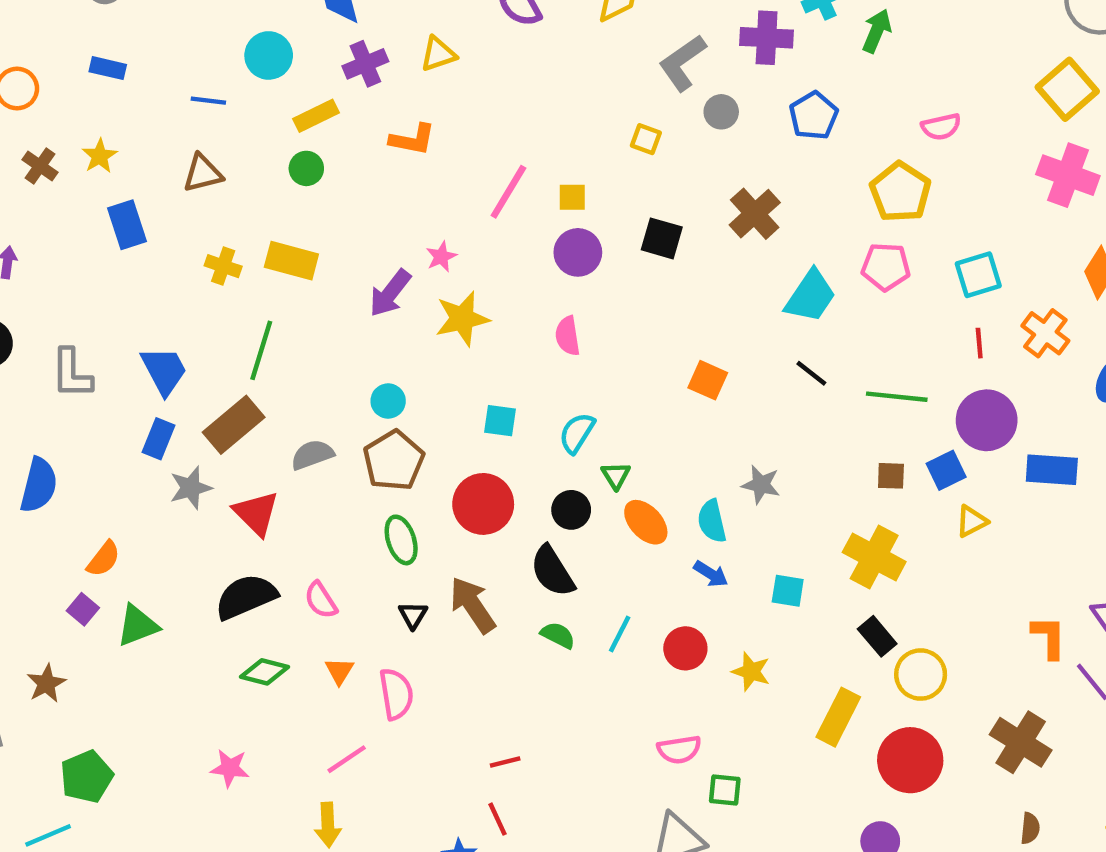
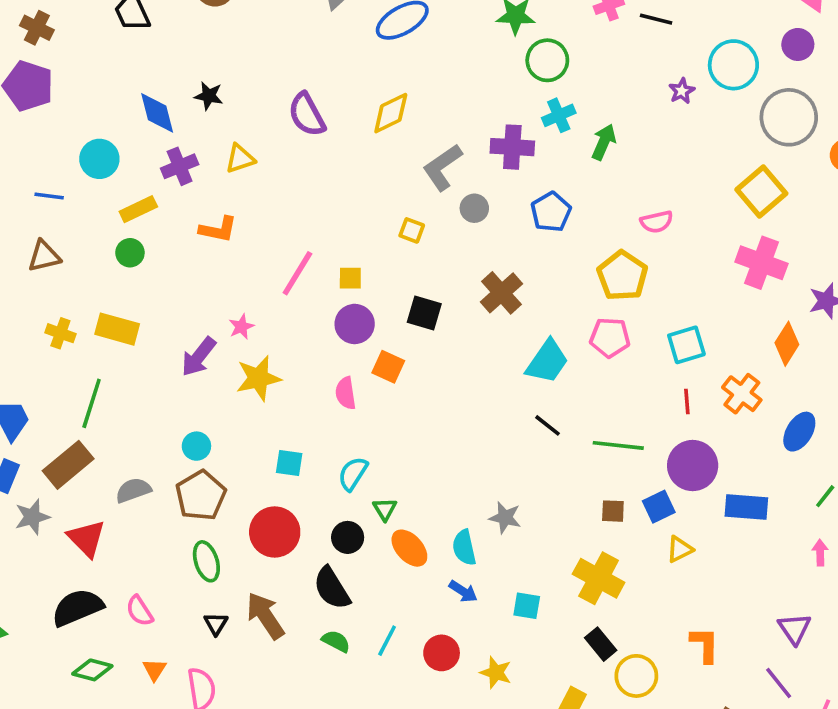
orange square: (708, 380) -> (388, 367), moved
orange L-shape: (1049, 637) -> (705, 645), moved

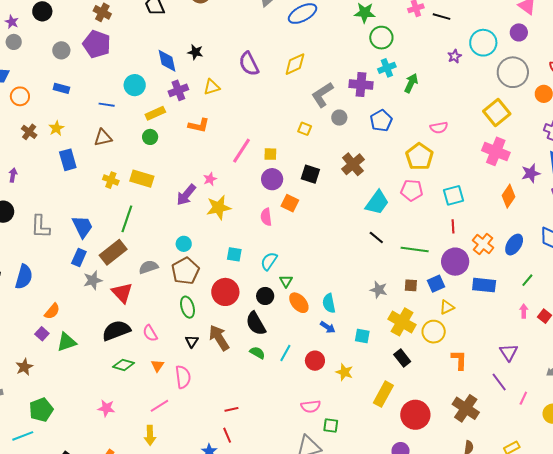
orange cross: (742, 394) -> (483, 244), moved
gray star: (505, 518) -> (379, 290), moved
yellow circle: (636, 676) -> (434, 332), moved

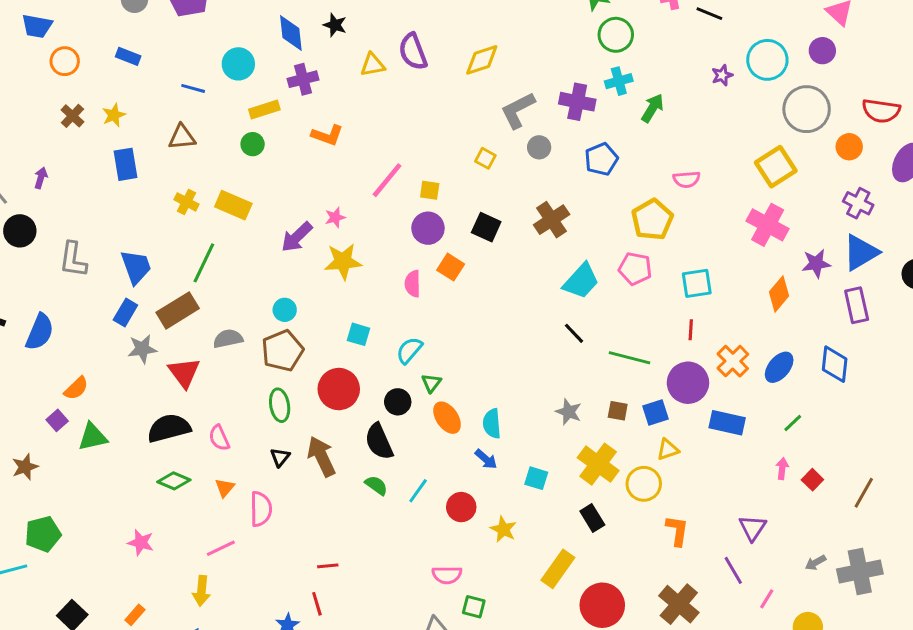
yellow triangle: (212, 87) -> (373, 65), moved

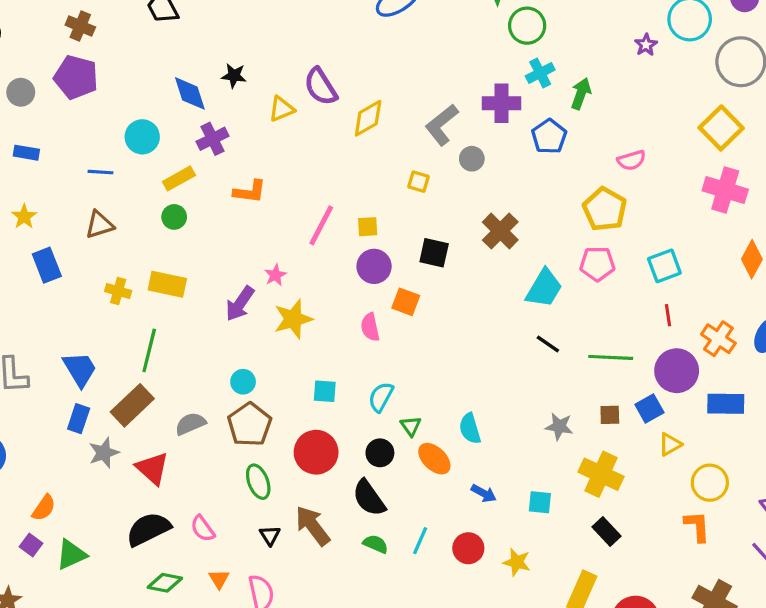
yellow diamond: (482, 60) -> (368, 118), moved
blue pentagon: (601, 159) -> (549, 136), moved
cyan semicircle: (492, 424) -> (470, 428), moved
yellow circle: (644, 484) -> (710, 483), moved

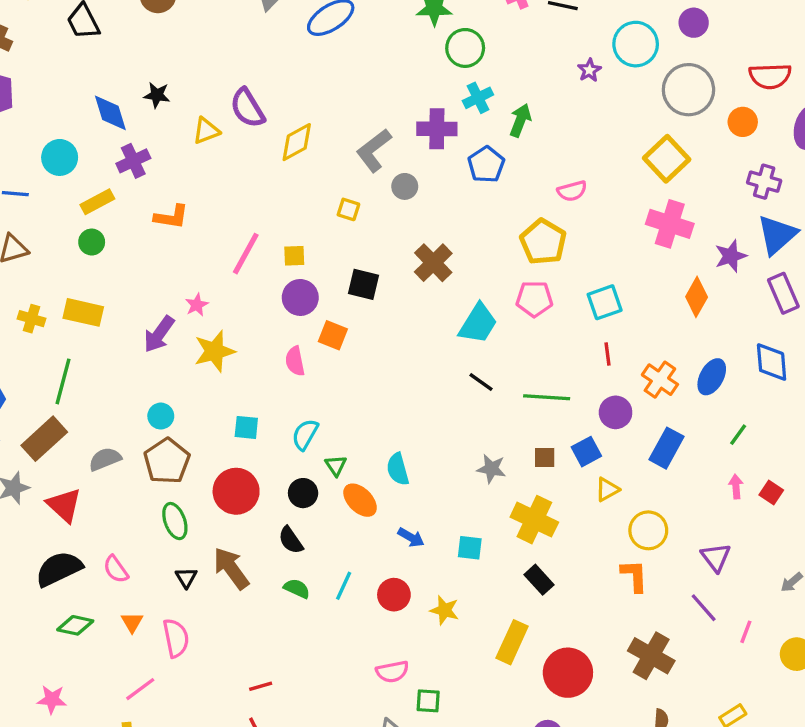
purple circle: (677, 371) -> (616, 412), size x0.7
blue rectangle: (726, 404) -> (667, 448), turned -63
black semicircle: (369, 498) -> (291, 540), size x0.7

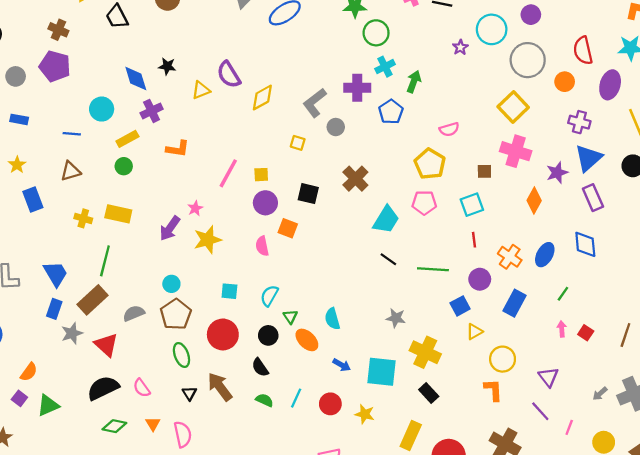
red semicircle: (770, 76) -> (583, 51), turned 80
brown square: (545, 457) -> (484, 171), moved
cyan square: (470, 548) -> (382, 372), size x1.8

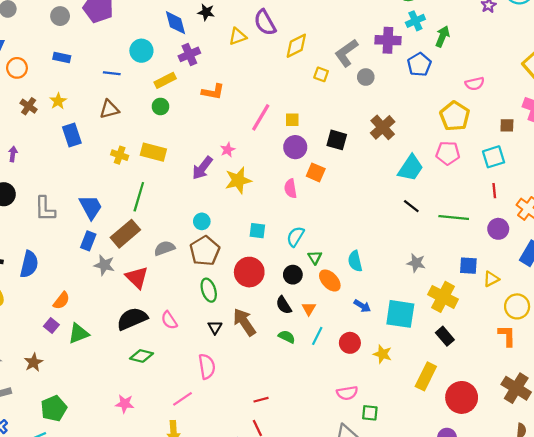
yellow square: (298, 143) -> (321, 74), moved
blue square: (460, 306) -> (468, 266), moved, turned 30
gray star: (72, 333) -> (104, 265), turned 30
orange triangle: (153, 424) -> (309, 309), moved

